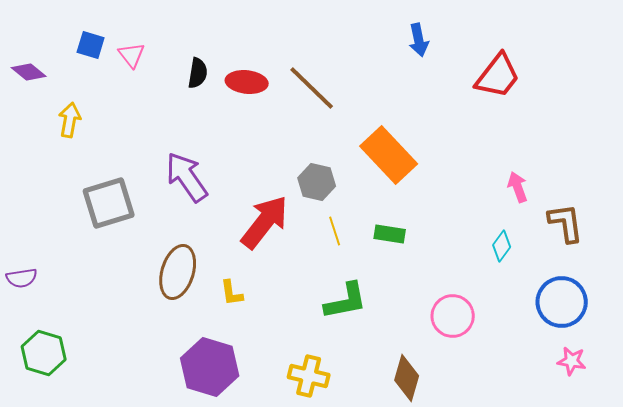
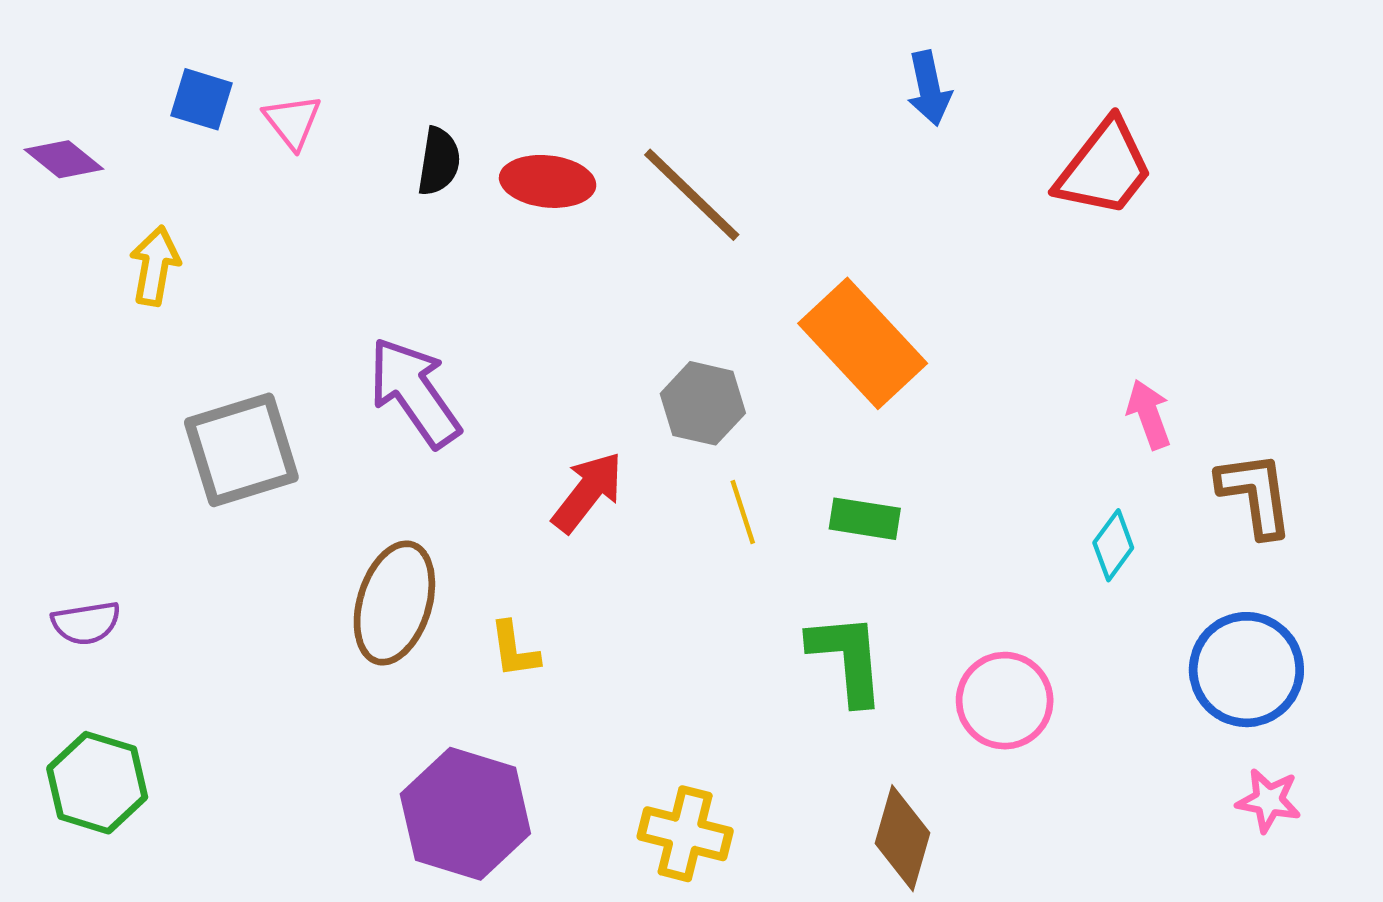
red arrow: (265, 222) -> (587, 492), size x0.7
purple semicircle: (22, 278) -> (86, 623), moved
green L-shape: (346, 301) -> (847, 658), moved, turned -84

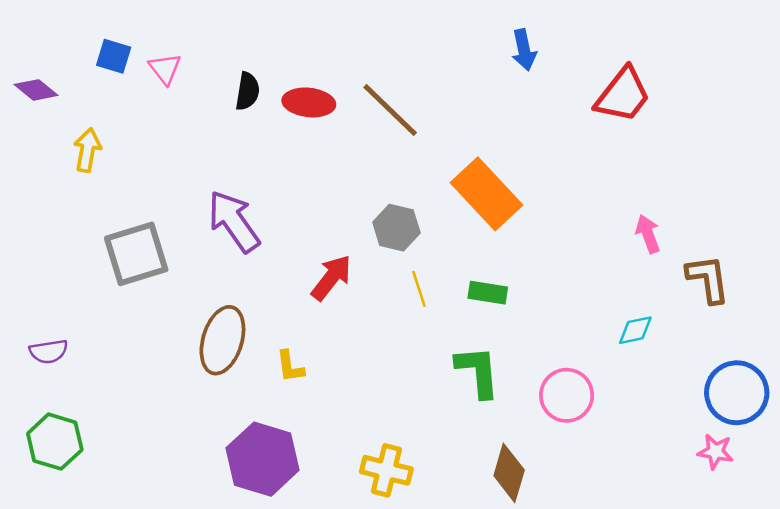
cyan diamond: (1113, 545) -> (635, 330), moved, turned 42
blue circle: (1246, 670) -> (737, 393), moved

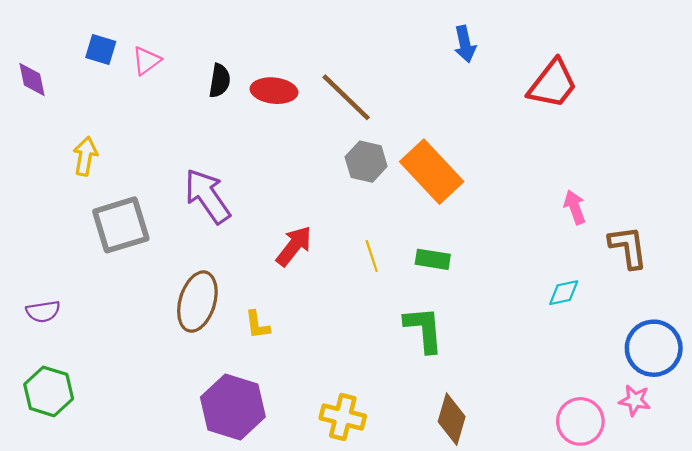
pink triangle: (165, 69) -> (146, 61), turned 32
purple diamond: (36, 90) -> (32, 80), turned 39
yellow arrow: (87, 150) -> (85, 156), moved
gray hexagon: (396, 228) -> (366, 162), moved
pink circle: (567, 395) -> (580, 421), moved

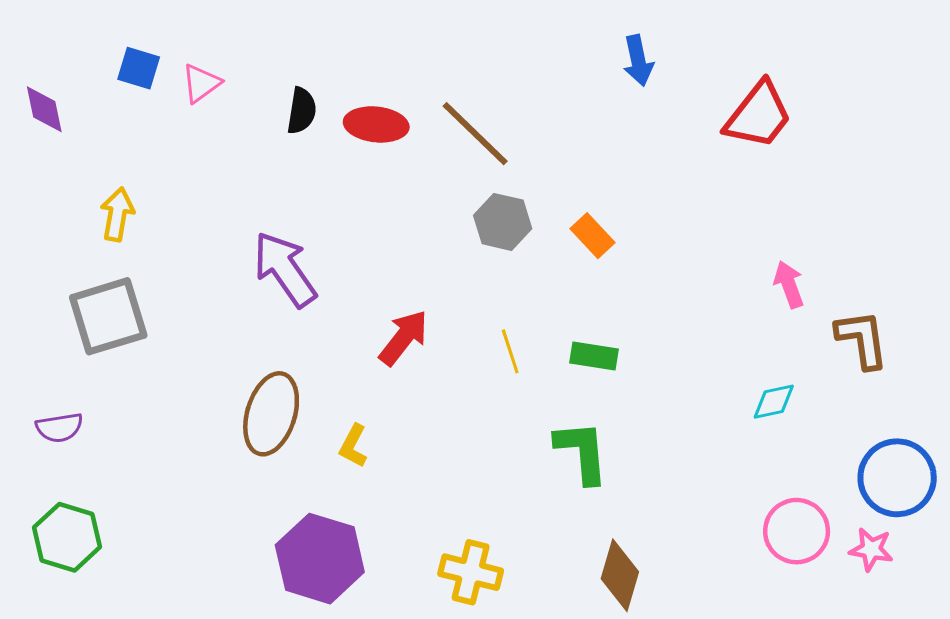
orange rectangle: (432, 172) -> (592, 236), size x0.5
gray square: (121, 225) -> (108, 316), moved
yellow L-shape: (257, 325) -> (353, 446), turned 36
pink circle: (580, 421) -> (797, 531), moved

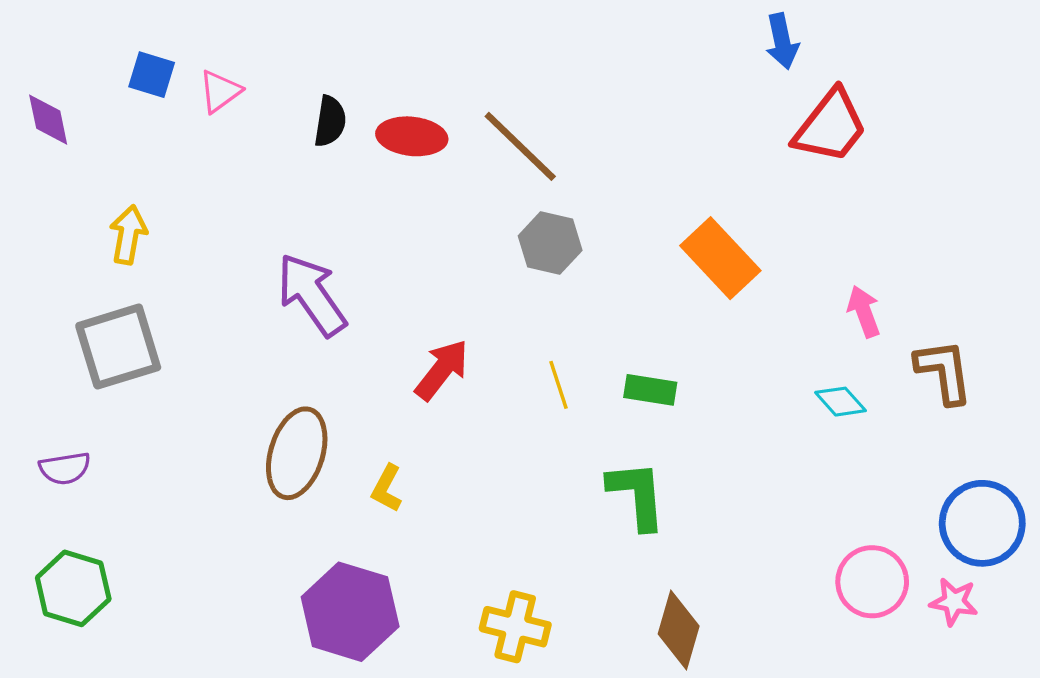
blue arrow: (638, 60) -> (782, 41), moved
orange rectangle: (592, 236) -> (720, 258), moved, size x1.6
cyan diamond: (774, 402) -> (840, 402), moved, turned 60

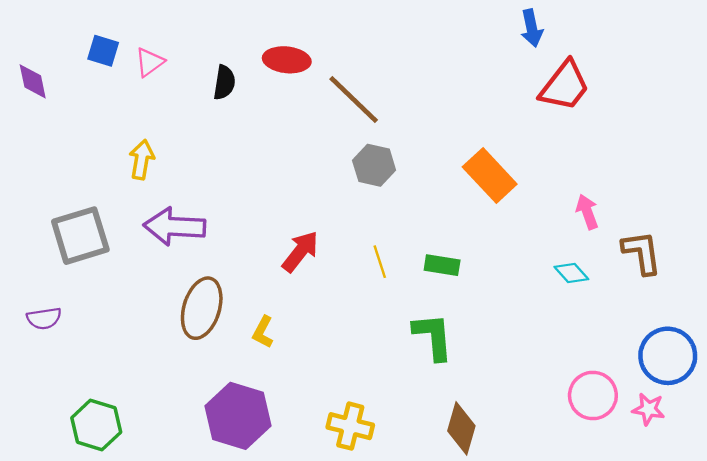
red ellipse: (412, 136) -> (287, 60), moved
yellow arrow: (128, 235) -> (142, 160), moved
purple arrow: (312, 295) -> (174, 227), moved, turned -52
green hexagon: (73, 588) -> (96, 425), moved

